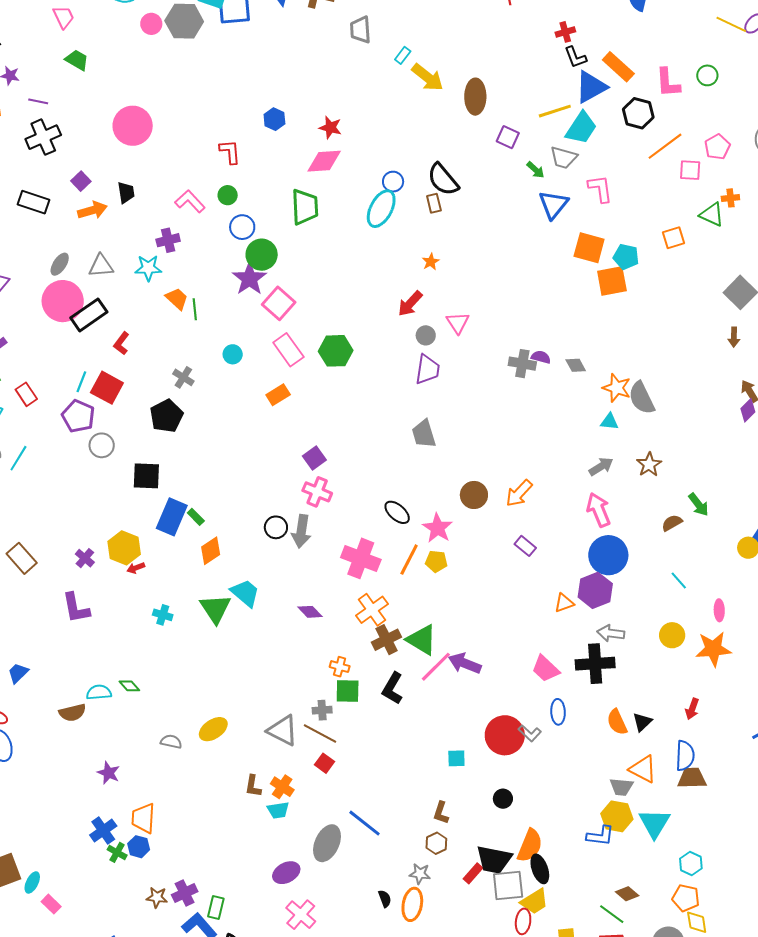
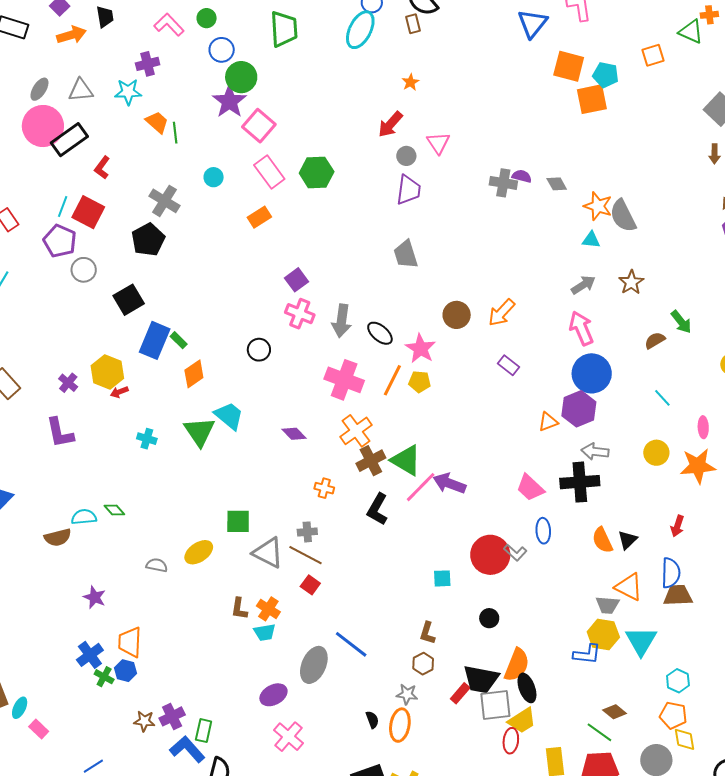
gray cross: (183, 377) -> (165, 201), size x1.4
black square: (146, 476) -> (129, 300), turned -32
gray arrow: (301, 531) -> (342, 321), moved
green square: (348, 691) -> (238, 521), moved

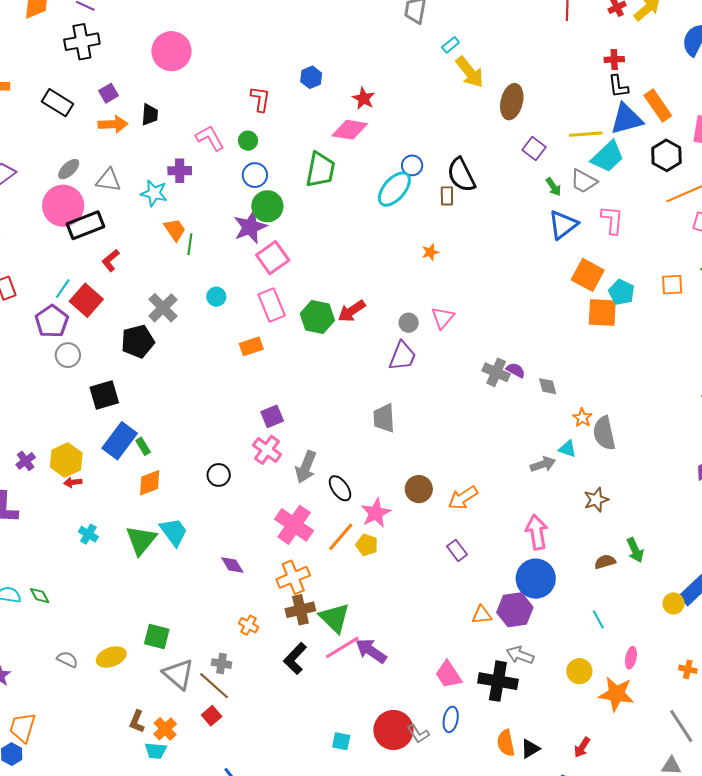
red arrow: (390, 124) -> (352, 311), moved
orange star: (598, 206) -> (582, 418), size x0.7
gray arrow: (583, 285) -> (543, 464), moved

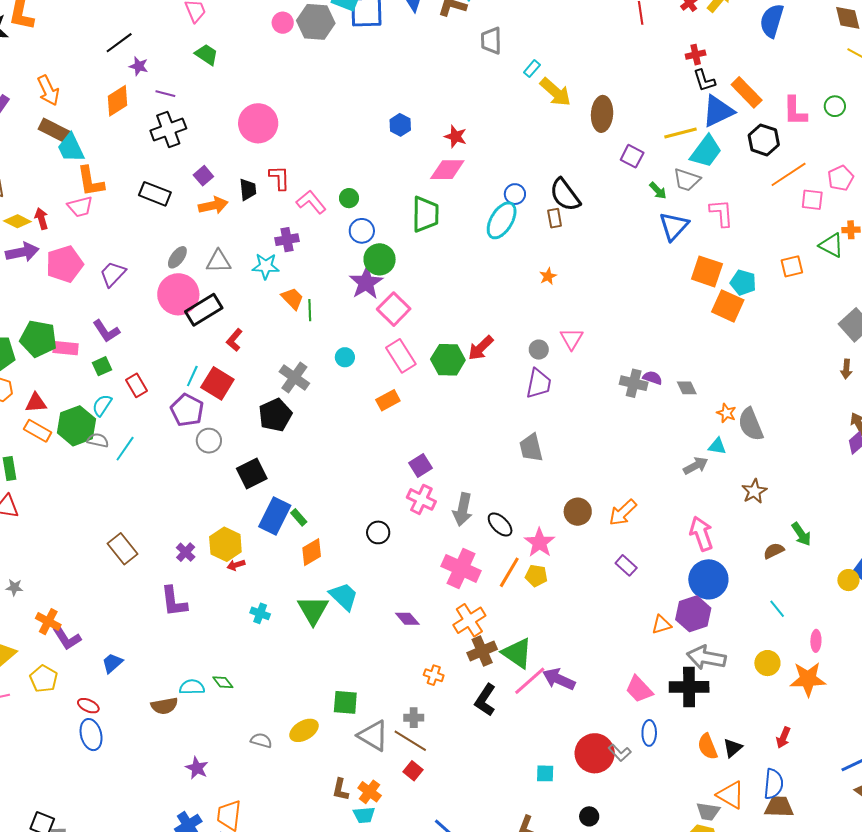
red L-shape: (260, 99) -> (279, 178), moved
orange square: (602, 313) -> (728, 306), turned 32
gray arrow: (520, 655) -> (706, 658), size x1.4

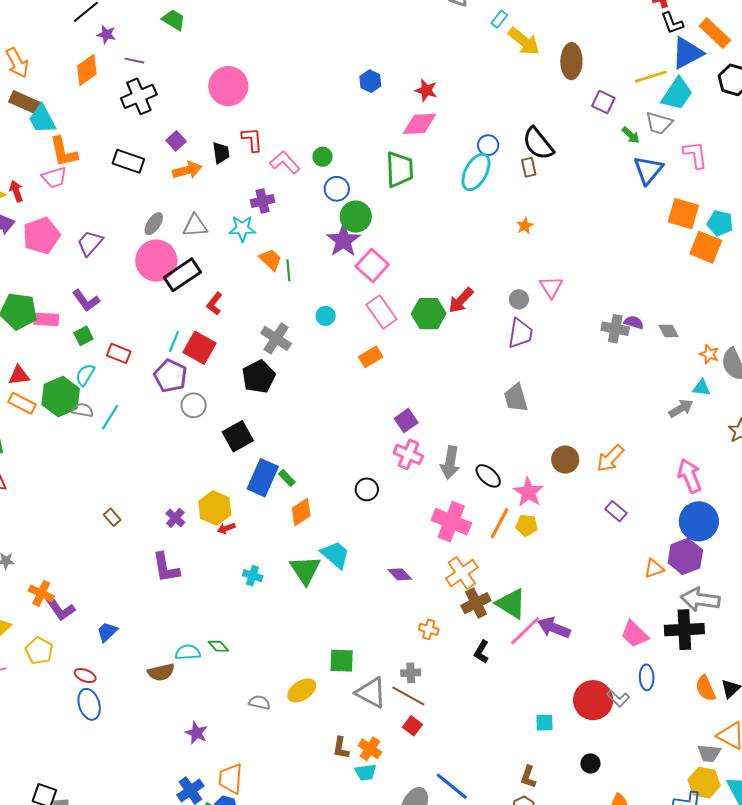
red rectangle: (137, 385) -> (119, 353), turned -35
brown rectangle: (123, 549) -> (112, 517), size x0.6
black L-shape: (485, 700) -> (481, 652), size x0.7

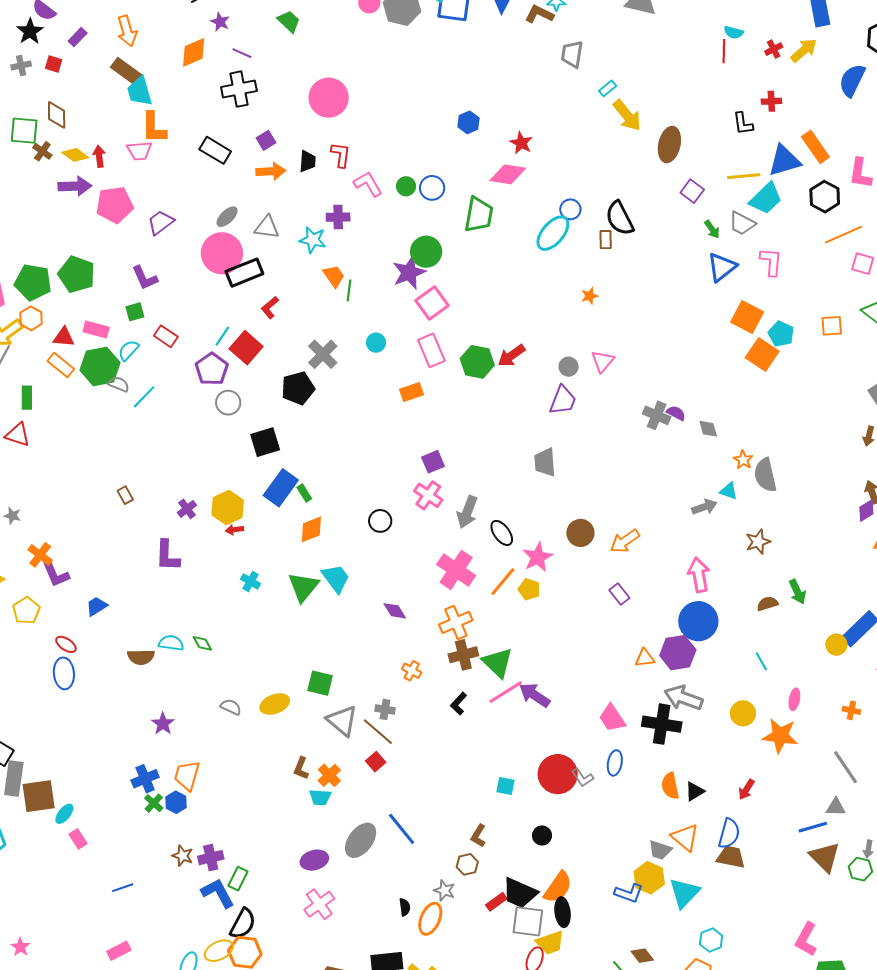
black L-shape: (672, 23) -> (743, 124), moved
blue circle: (337, 189) -> (432, 188), moved
pink rectangle: (46, 319) -> (96, 330), moved

